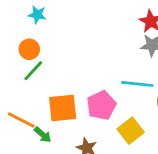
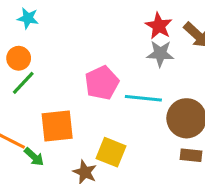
pink pentagon: (101, 105) -> (102, 83), moved
yellow square: (131, 131) -> (111, 152), moved, turned -30

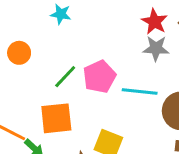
cyan star: (28, 18) -> (61, 14), moved
green line: (23, 83) -> (65, 77), moved

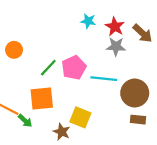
cyan star: (61, 14) -> (88, 21), moved

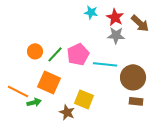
orange circle: (14, 50) -> (35, 51), moved
orange square: (42, 99) -> (49, 82), turned 30
green arrow: (25, 121) -> (34, 102), turned -56

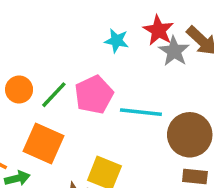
cyan star: (91, 12) -> (117, 41), moved
gray star: (116, 35) -> (174, 51), moved, turned 30

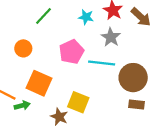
gray star: (174, 51) -> (111, 37), moved
green line: (54, 95) -> (43, 16), moved

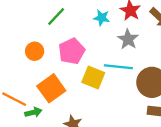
pink pentagon: (71, 52) -> (72, 51), moved
orange square: (39, 83) -> (51, 88), turned 30
yellow square: (78, 102) -> (93, 78), moved

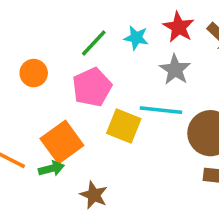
green line: (56, 17) -> (94, 43), moved
orange circle: (35, 51) -> (34, 73), moved
green arrow: (33, 112) -> (51, 169), moved

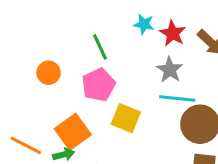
cyan star: (136, 38) -> (144, 24), moved
green line: (94, 43) -> (100, 47), turned -68
cyan line: (161, 110) -> (177, 98), moved

